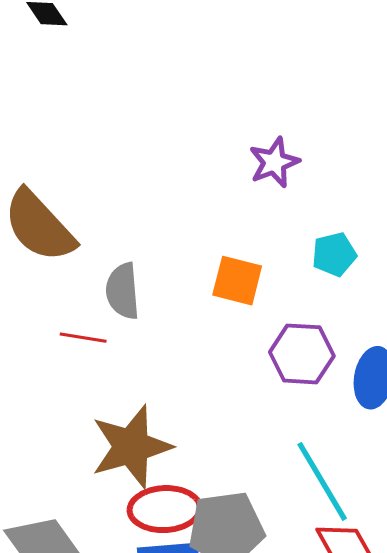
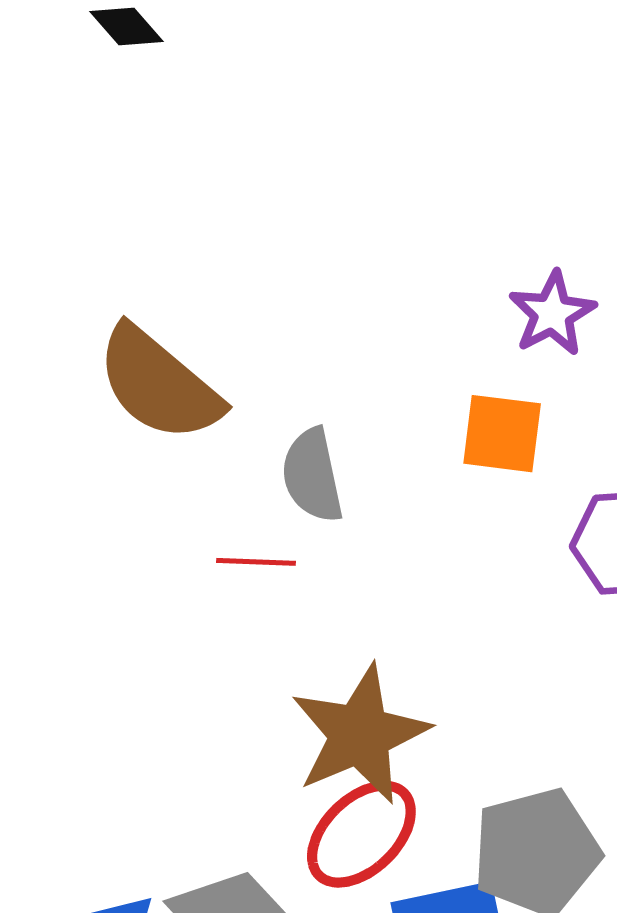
purple star: (274, 162) -> (552, 314), moved
red ellipse: (165, 509) -> (361, 834), moved, turned -34

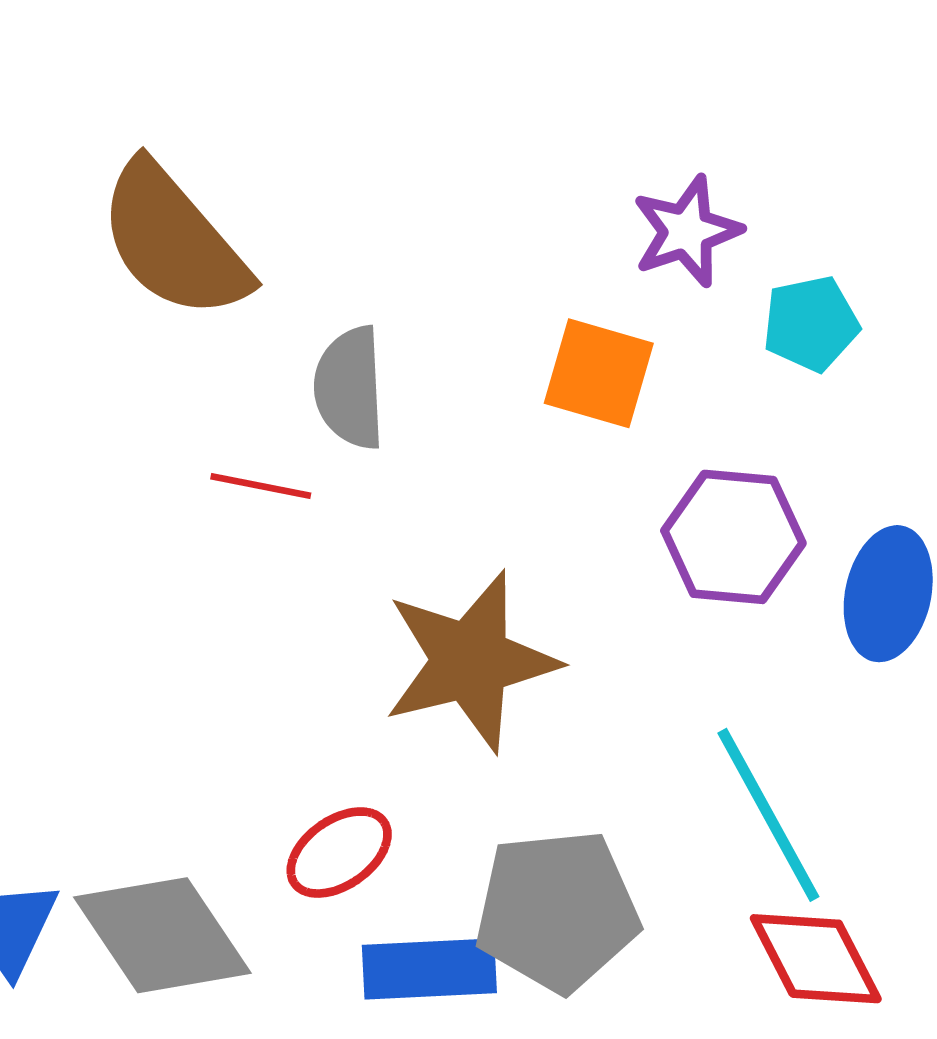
brown star: (360, 734) -> (471, 661), moved
red ellipse: (361, 834) -> (339, 853), size x0.7

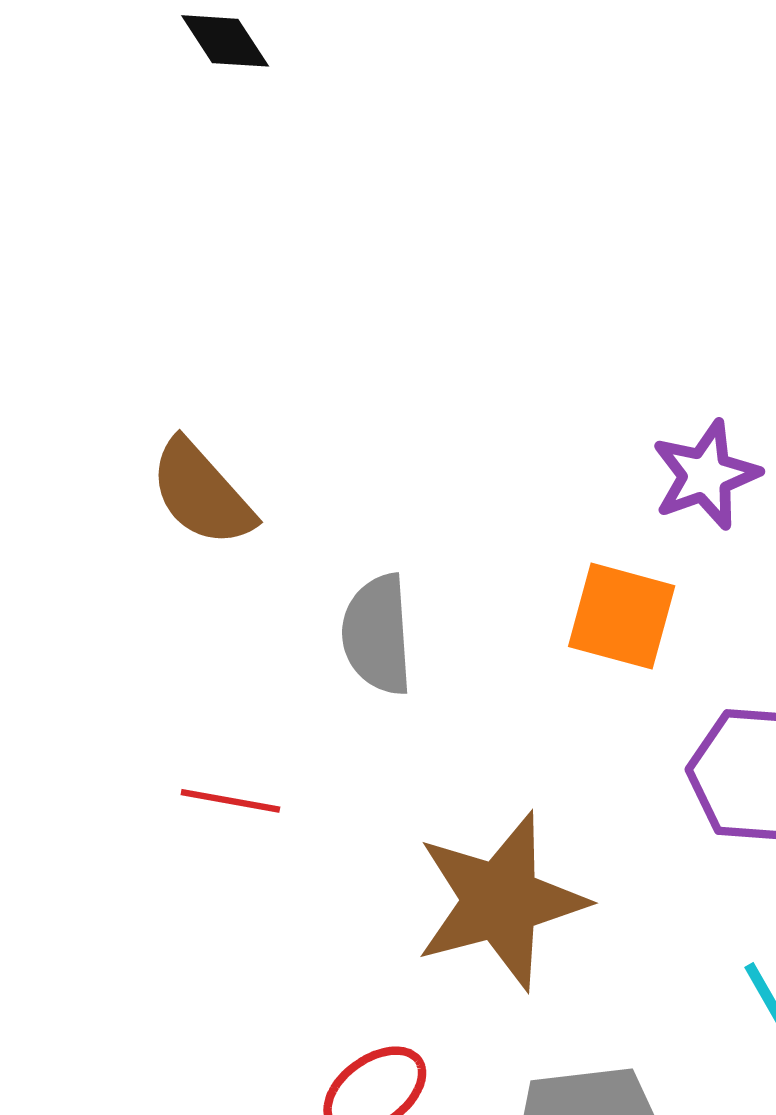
brown semicircle: (174, 241) -> (202, 493), size x0.7
red line: (261, 486) -> (230, 801), moved

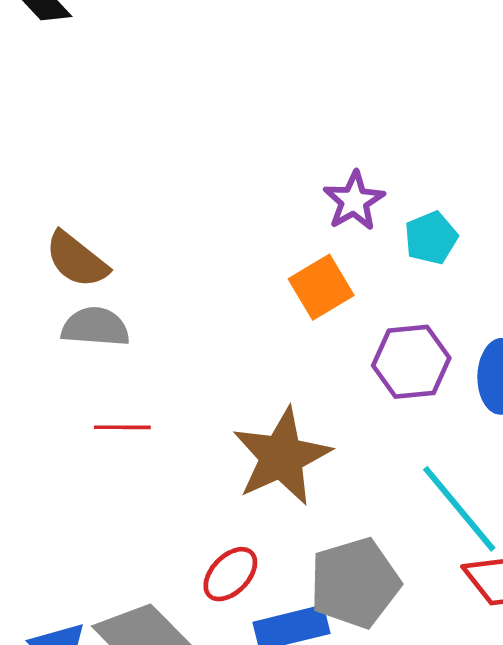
orange square: (622, 616) -> (321, 287), turned -36
gray semicircle: (377, 635) -> (95, 327), moved, turned 108

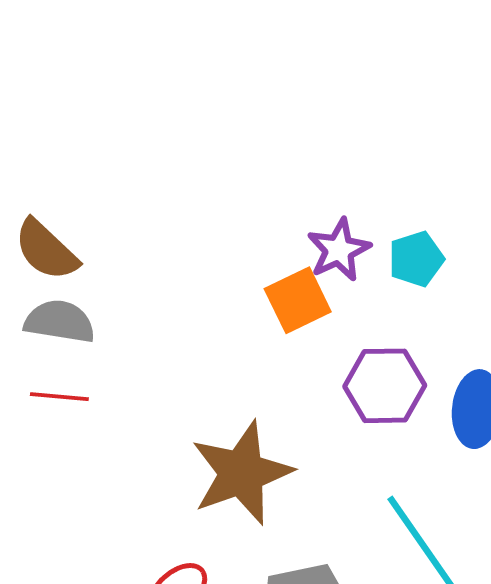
purple star: (354, 201) -> (339, 250), moved
red line: (122, 427) -> (59, 397), moved

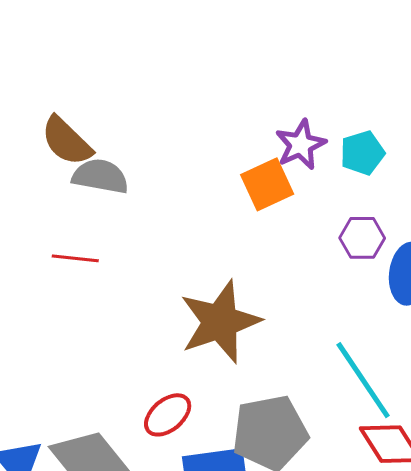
gray semicircle: (60, 322) -> (100, 176), moved
purple hexagon: (385, 386) -> (362, 238), moved, size x0.7

